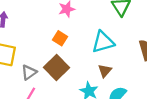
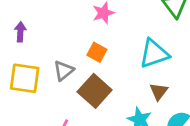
gray triangle: (29, 72) -> (64, 71), moved

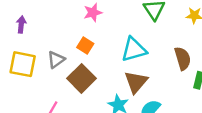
brown triangle: (159, 91) -> (136, 82), size x1.5

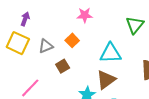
purple arrow: (21, 25) -> (25, 19), moved
brown square: (81, 78) -> (63, 66), size x0.6

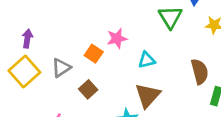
pink star: (85, 15) -> (117, 38), moved
yellow square: (18, 43) -> (24, 71), turned 35
cyan triangle: (111, 53) -> (147, 60), size x0.6

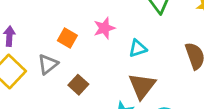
orange square: (94, 54) -> (67, 38), moved

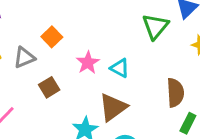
pink star: (104, 28) -> (88, 63), moved, turned -30
cyan triangle: (138, 48) -> (120, 68), turned 30

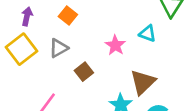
orange square: (52, 37) -> (68, 16), moved
cyan triangle: (120, 68) -> (148, 33), moved

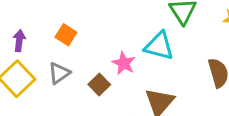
cyan triangle: (148, 33) -> (159, 46), size x1.5
brown square: (84, 72) -> (99, 84), moved

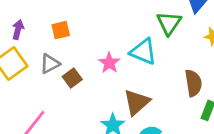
orange square: (66, 35) -> (61, 30), turned 36
brown square: (99, 84) -> (72, 78), moved

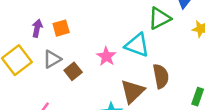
green triangle: (169, 23) -> (159, 18), turned 30
purple arrow: (18, 30) -> (37, 28), moved
brown semicircle: (193, 83) -> (161, 76), moved

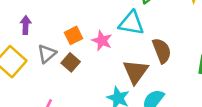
orange square: (61, 28) -> (73, 35), moved

